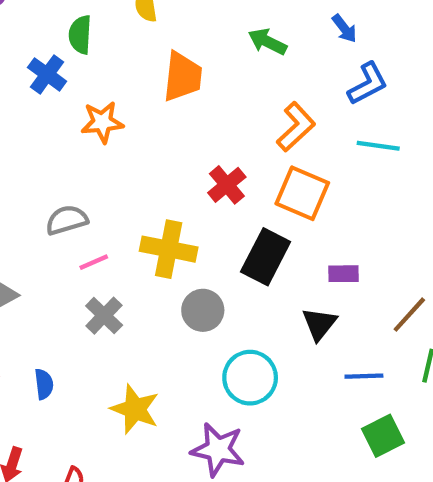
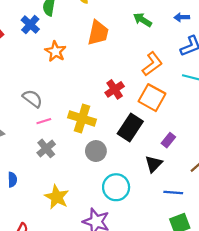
blue arrow: (344, 29) -> (182, 17), turned 120
orange star: (102, 122) -> (55, 51), turned 30
gray semicircle: (67, 220) -> (32, 99), turned 48
purple rectangle: (344, 274) -> (168, 140), turned -56

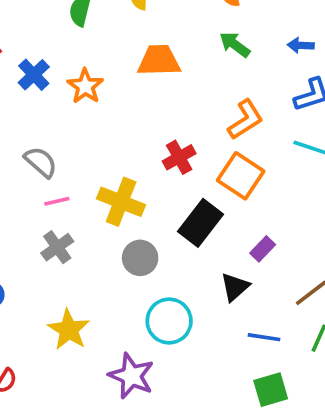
blue cross: (30, 25) -> (34, 75), moved
orange trapezoid: (98, 33) -> (159, 61), turned -108

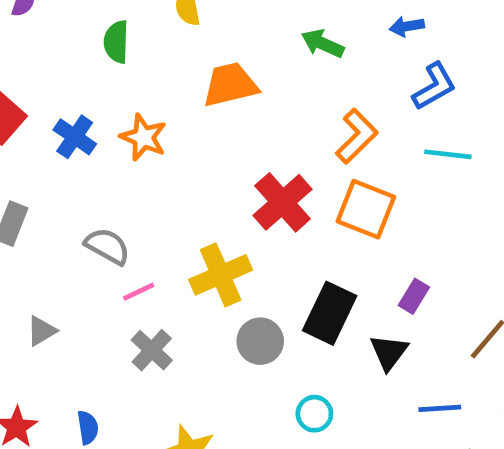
red cross: (179, 157) -> (283, 202), size x1.4
yellow cross: (121, 202) -> (221, 275), turned -33
black rectangle: (200, 223) -> (330, 313), moved
cyan circle: (169, 321) -> (314, 414), size x0.6

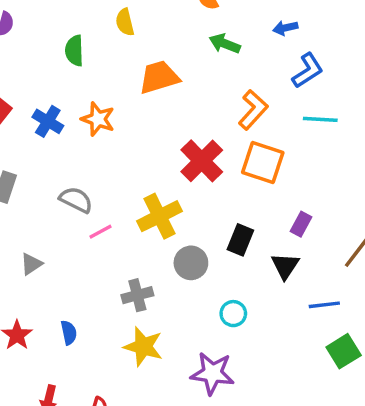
black rectangle: (330, 313) -> (240, 240), size x0.7
gray cross: (152, 350) -> (137, 295), moved, turned 36

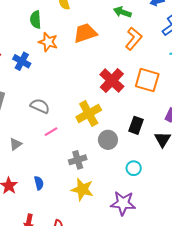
orange L-shape: (253, 110) -> (134, 39), moved
orange star: (98, 119) -> (48, 42), moved
pink line: (100, 232) -> (51, 132), moved

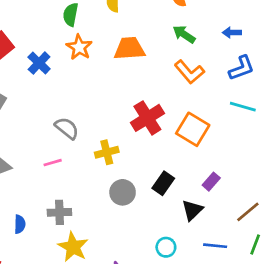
orange L-shape: (134, 39) -> (189, 72), turned 85
gray semicircle: (40, 106) -> (67, 128), moved
yellow cross: (89, 114) -> (107, 152), size x0.7
gray cross: (78, 160) -> (59, 212), moved
cyan circle: (134, 168) -> (166, 247), moved

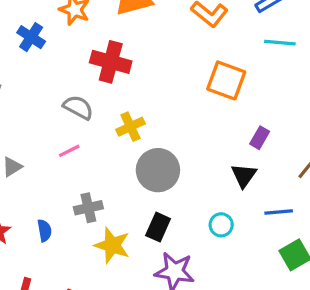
red cross: (147, 118) -> (111, 62), moved, turned -32
black rectangle: (163, 183) -> (158, 227), moved
gray circle: (123, 192) -> (158, 170), size x1.4

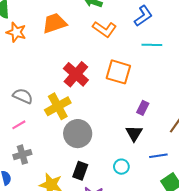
red cross: (111, 62) -> (76, 74), moved, turned 30
yellow cross: (130, 127) -> (58, 106), size x1.4
gray cross: (88, 208) -> (22, 155), moved

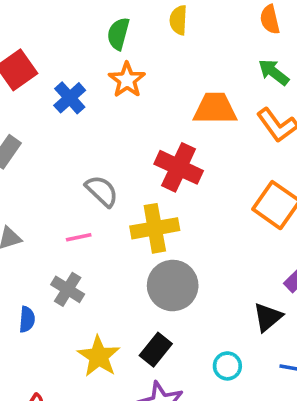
orange trapezoid: (55, 23) -> (215, 109), moved
red cross: (76, 74) -> (179, 167), moved, turned -35
gray cross: (22, 155) -> (68, 289), turned 30

